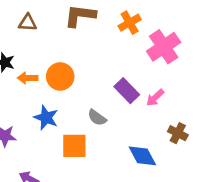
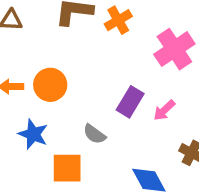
orange cross: (130, 23) -> (118, 20), moved
purple rectangle: (127, 91) -> (130, 102), turned 75

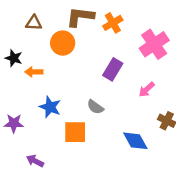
orange circle: (50, 85) -> (63, 43), moved
purple rectangle: (130, 102) -> (113, 69), moved

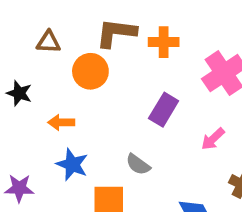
orange cross: (113, 23) -> (164, 42), turned 30
orange arrow: (34, 72) -> (61, 122), moved

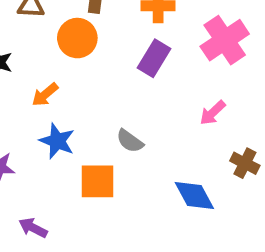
purple rectangle: (164, 110) -> (154, 58), moved
orange arrow: (61, 122) -> (45, 95), turned -40

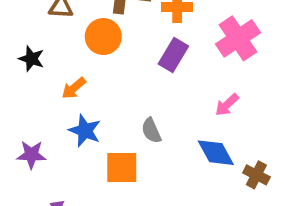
gray semicircle: (130, 141) -> (151, 131), turned 30
brown cross: (245, 163) -> (256, 175), moved
blue diamond: (194, 195) -> (216, 153), moved

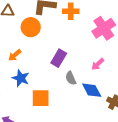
purple rectangle: (173, 55) -> (59, 58), moved
gray semicircle: (151, 131) -> (71, 78), moved

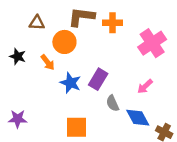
orange arrow: (15, 55) -> (48, 62), moved, turned -88
blue star: (21, 78) -> (70, 83), moved

